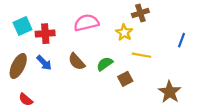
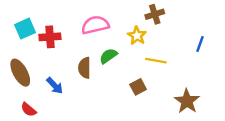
brown semicircle: (77, 62) -> (85, 68), turned 42
blue arrow: (44, 63) -> (55, 86), moved
green semicircle: (105, 64) -> (108, 56), moved
brown ellipse: (18, 66) -> (20, 73), turned -55

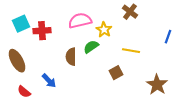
brown cross: (155, 14) -> (130, 12), turned -35
yellow star: (137, 36) -> (104, 30), moved
blue arrow: (55, 86) -> (49, 81), moved

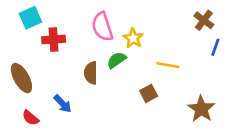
brown cross: (130, 12) -> (204, 20), moved
pink semicircle: (80, 21) -> (102, 27), turned -95
cyan square: (21, 24) -> (30, 18), moved

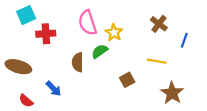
brown cross: (204, 20) -> (159, 24), moved
yellow line: (168, 65) -> (157, 61), moved
brown ellipse: (21, 78) -> (18, 67), turned -45

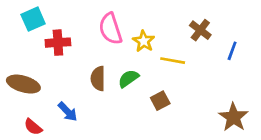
green semicircle: (100, 51) -> (128, 79), moved
yellow line: (157, 61) -> (173, 61), moved
brown star: (172, 93) -> (233, 117), moved

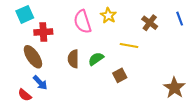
yellow star: (144, 41) -> (108, 15), moved
blue line: (232, 51) -> (180, 19), moved, turned -40
brown ellipse: (23, 84) -> (33, 57), moved, turned 40
blue arrow: (68, 112) -> (40, 83), moved

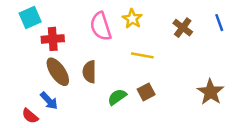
yellow line: (129, 45) -> (142, 55), moved
brown ellipse: (33, 57) -> (58, 72), moved
green semicircle: (96, 59) -> (117, 97), moved
brown star: (174, 88) -> (210, 92), moved

